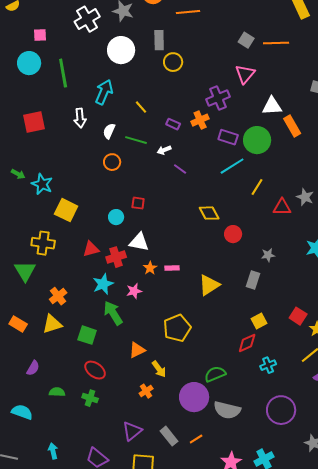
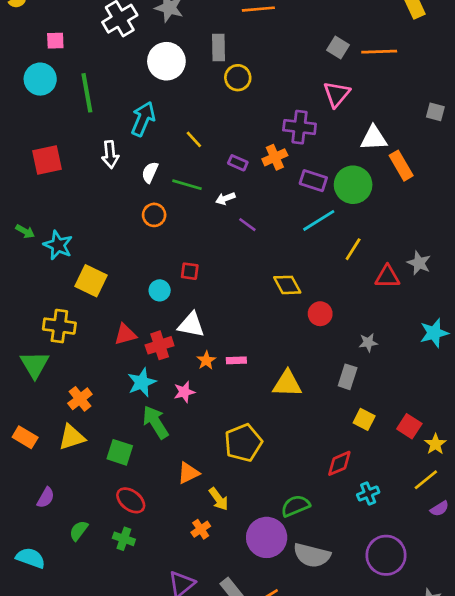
purple cross: (218, 98) -> (300, 127), turned 30
yellow triangle: (209, 285) -> (287, 384), turned 35
yellow square: (259, 321) -> (364, 419), moved, turned -35
green semicircle: (57, 392) -> (79, 531), turned -56

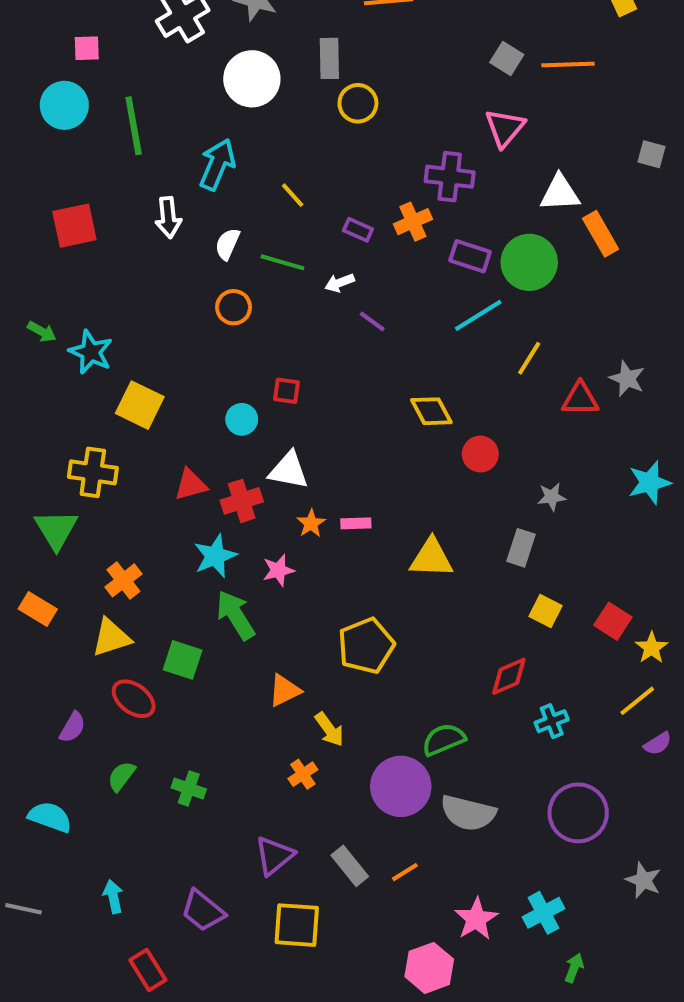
orange rectangle: (25, 437) -> (38, 609), moved
red ellipse: (131, 500) -> (134, 699), moved

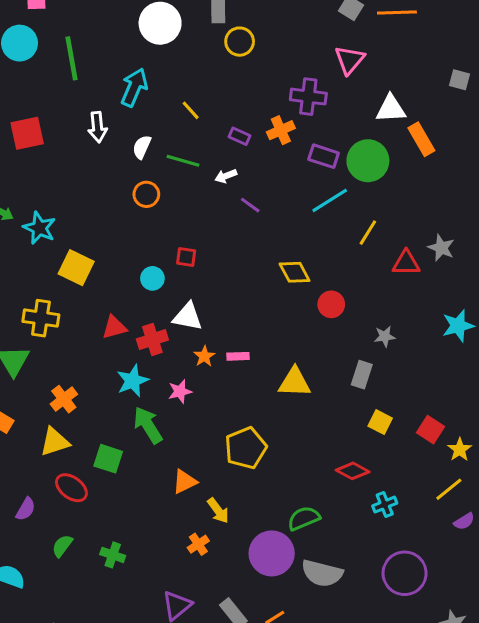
red diamond: (509, 676) -> (353, 471), turned 52

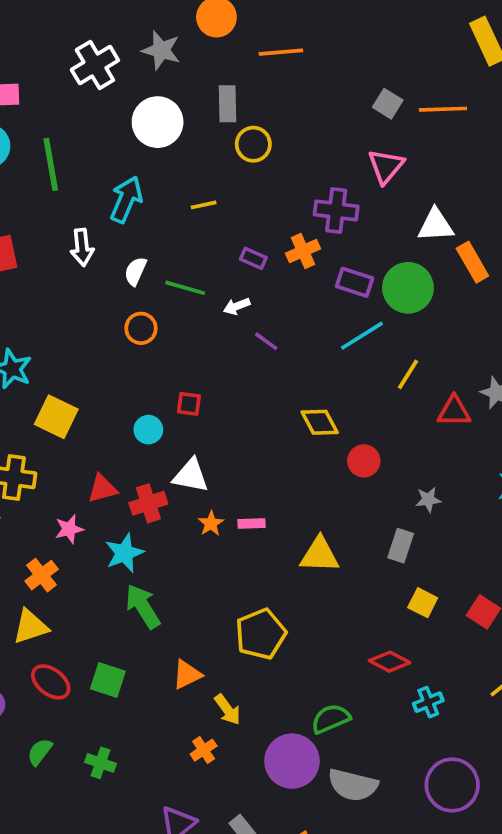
yellow line: (191, 110) -> (204, 205), moved, turned -60
pink star: (180, 391) -> (69, 529), moved
green square: (108, 459) -> (108, 680), moved

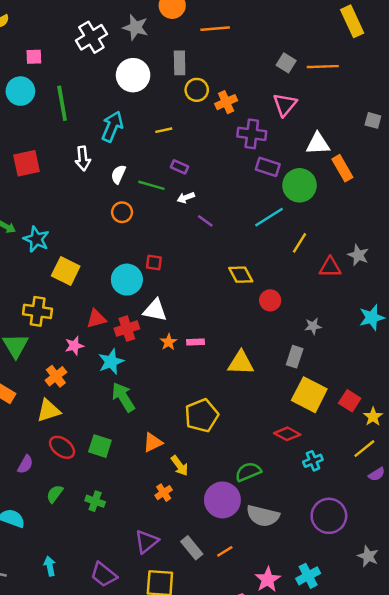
orange cross: (303, 251) -> (226, 102), moved
purple rectangle: (253, 258) -> (180, 167), moved
purple rectangle: (355, 282) -> (268, 167), moved
cyan circle: (148, 430) -> (127, 280), size x1.6
yellow square: (423, 603) -> (309, 395), size x1.8

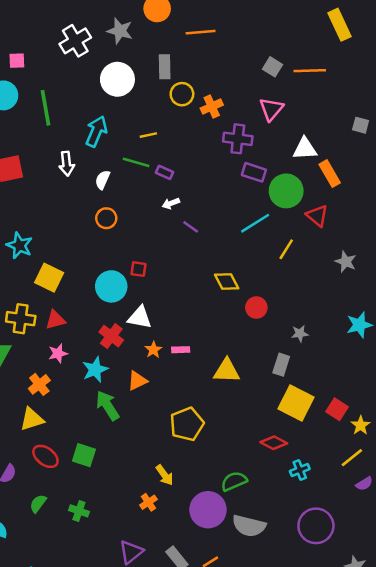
green line: (151, 185) -> (136, 162), moved
red triangle: (330, 267) -> (317, 216), moved, turned 40
red triangle: (96, 319) -> (55, 320), moved
red cross: (127, 329) -> (111, 336), turned -35
orange triangle: (153, 442) -> (137, 381), moved

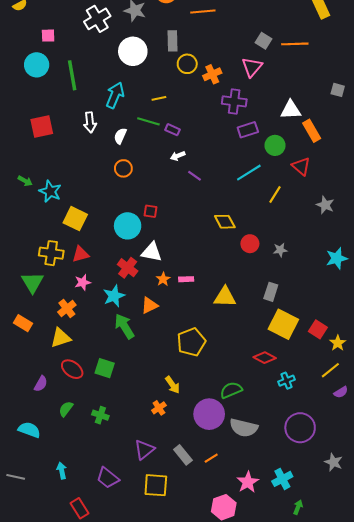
pink triangle: (271, 109) -> (252, 67), moved
purple rectangle: (254, 172) -> (248, 130), turned -36
green circle: (286, 191) -> (275, 145), size x0.7
gray star: (300, 334) -> (280, 250), moved

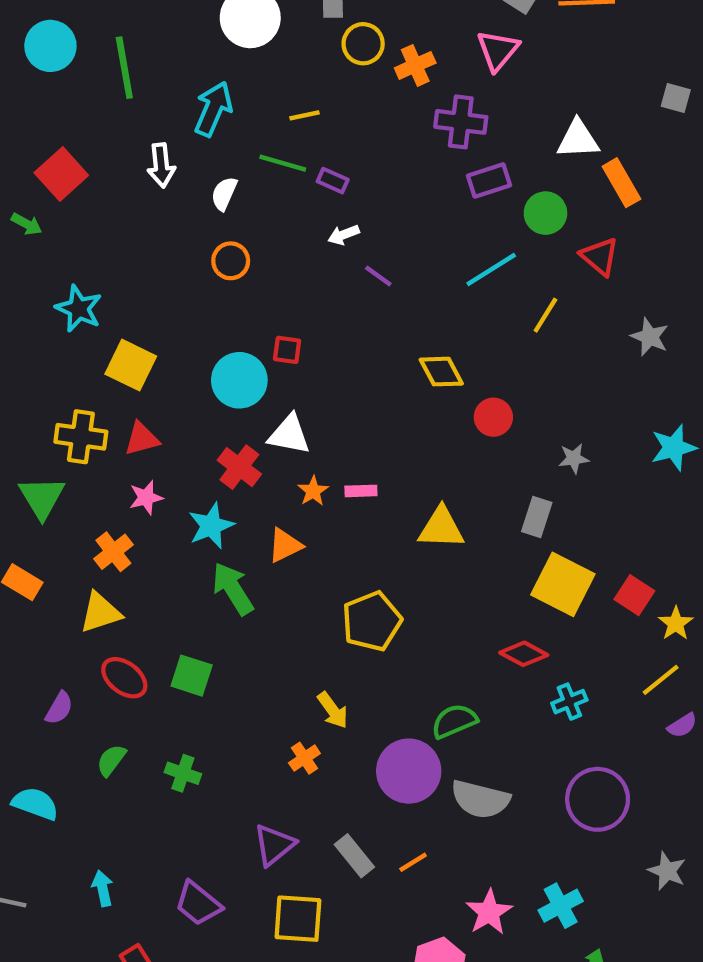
red square: (42, 127) -> (61, 174), turned -30
green arrow: (25, 181) -> (27, 224), moved
gray star: (280, 250) -> (574, 458), moved

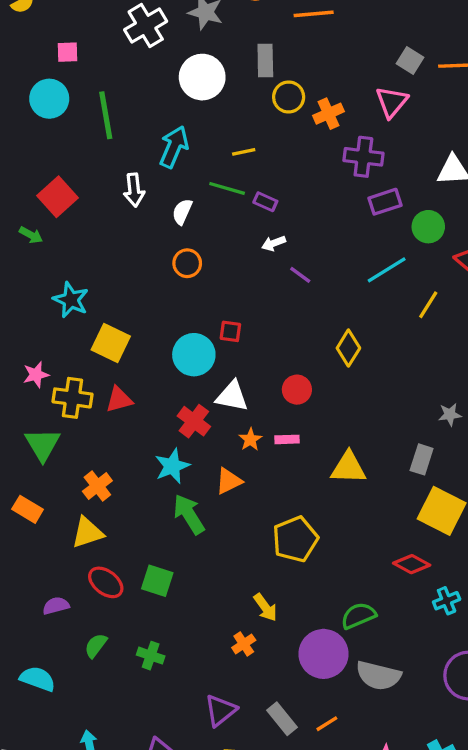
yellow diamond: (441, 372) -> (348, 348), turned 60
red circle: (493, 417) -> (297, 390), moved
pink star: (146, 498) -> (36, 375), moved
purple semicircle: (59, 708) -> (56, 606), turned -135

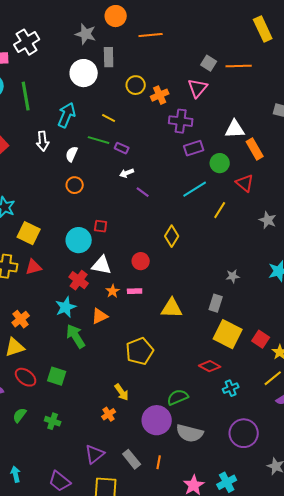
white cross: (146, 26) -> (27, 42), moved
gray rectangle: (265, 60) -> (109, 57), moved
yellow line: (244, 152) -> (109, 118), turned 40
orange line: (327, 724) -> (159, 462), turned -48

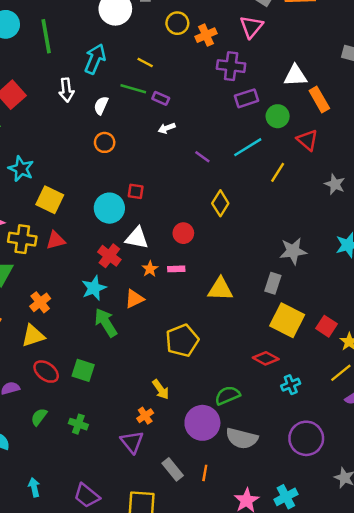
purple line: (143, 192) -> (202, 157), moved
gray star: (233, 276) -> (293, 251), size x1.6
purple triangle: (95, 454) -> (132, 442), moved, turned -30

